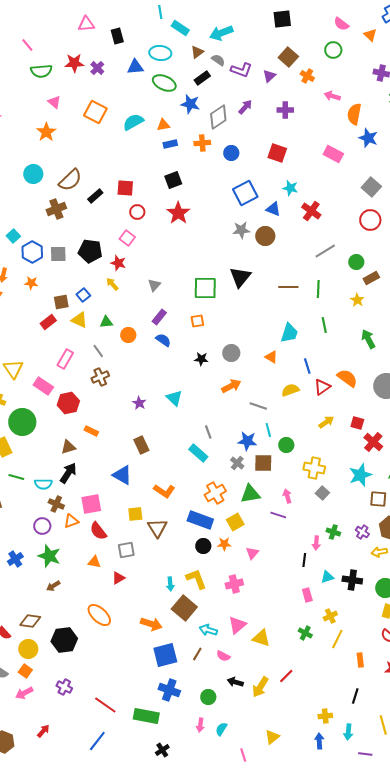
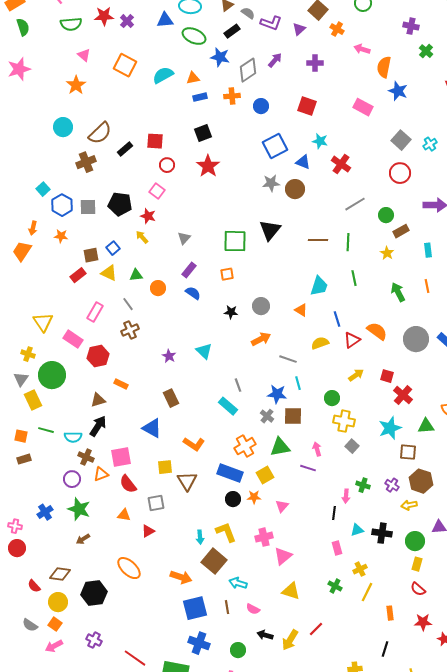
green circle: (286, 445) -> (332, 398), moved
pink triangle: (237, 625) -> (283, 556), moved
brown line: (197, 654) -> (227, 607), turned -40

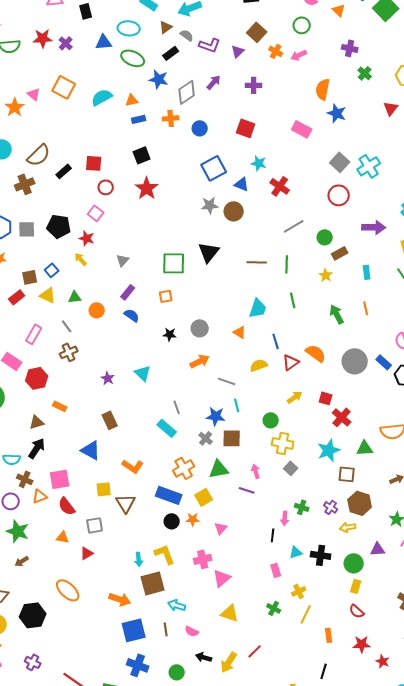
pink arrow: (362, 49) -> (299, 55), moved, turned -42
pink triangle: (84, 55) -> (34, 94), moved
cyan cross: (430, 144) -> (369, 166), size x1.6
brown square: (214, 561) -> (153, 583), turned 35

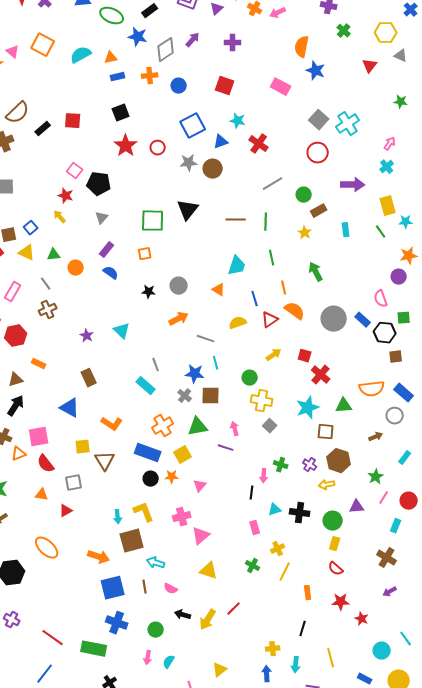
blue triangle: (242, 184) -> (221, 142), turned -42
red circle: (106, 187) -> (158, 148), moved
black pentagon: (59, 226) -> (99, 184), moved
orange line: (366, 308) -> (284, 288), moved

